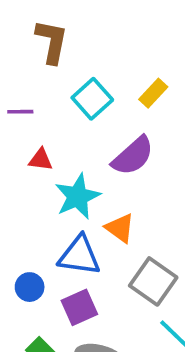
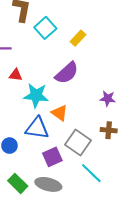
cyan square: (92, 99) -> (45, 28), moved
cyan star: (78, 197) -> (36, 95), turned 30
purple square: (79, 307) -> (52, 157), moved

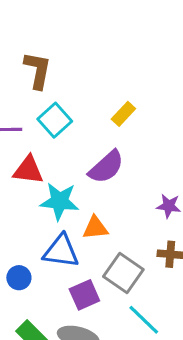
cyan square: (45, 28) -> (55, 120), moved
red triangle: (16, 75) -> (28, 170), size x1.5
orange triangle: (60, 113) -> (95, 228), turned -42

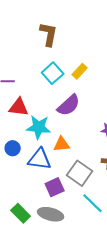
brown L-shape: (38, 70) -> (49, 34), moved
cyan square: (55, 120) -> (53, 73), moved
blue circle: (19, 278) -> (13, 148), moved

